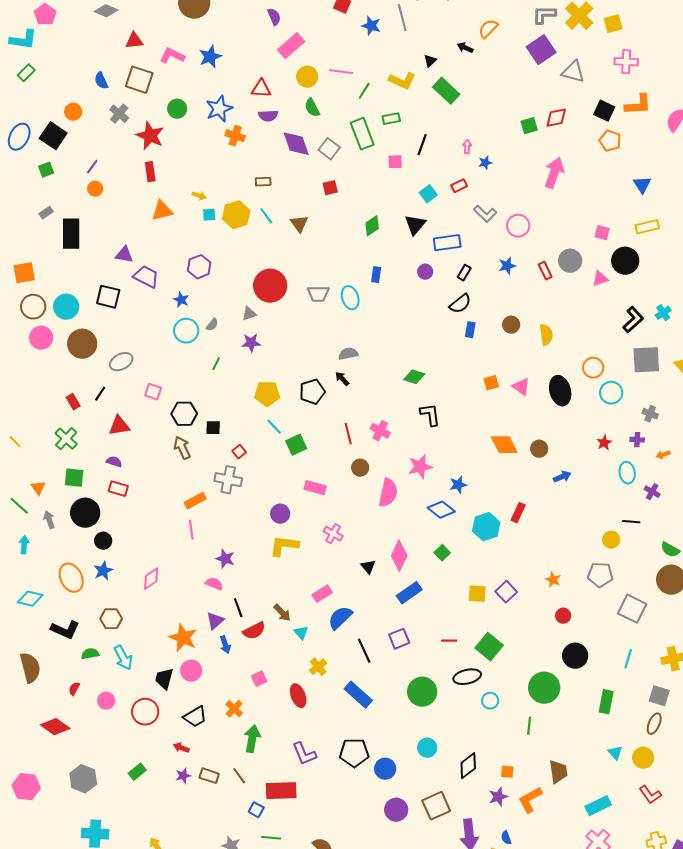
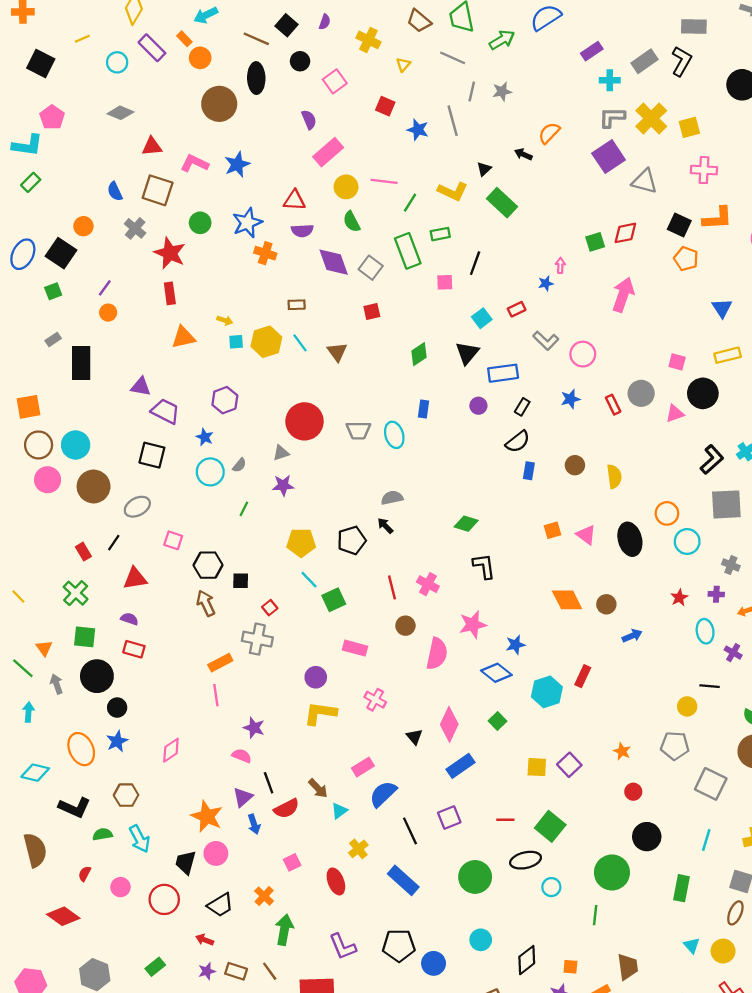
pink arrow: (467, 147) -> (560, 265), moved
black square: (108, 297) -> (152, 455), moved
cyan triangle: (301, 633) -> (339, 811), turned 35

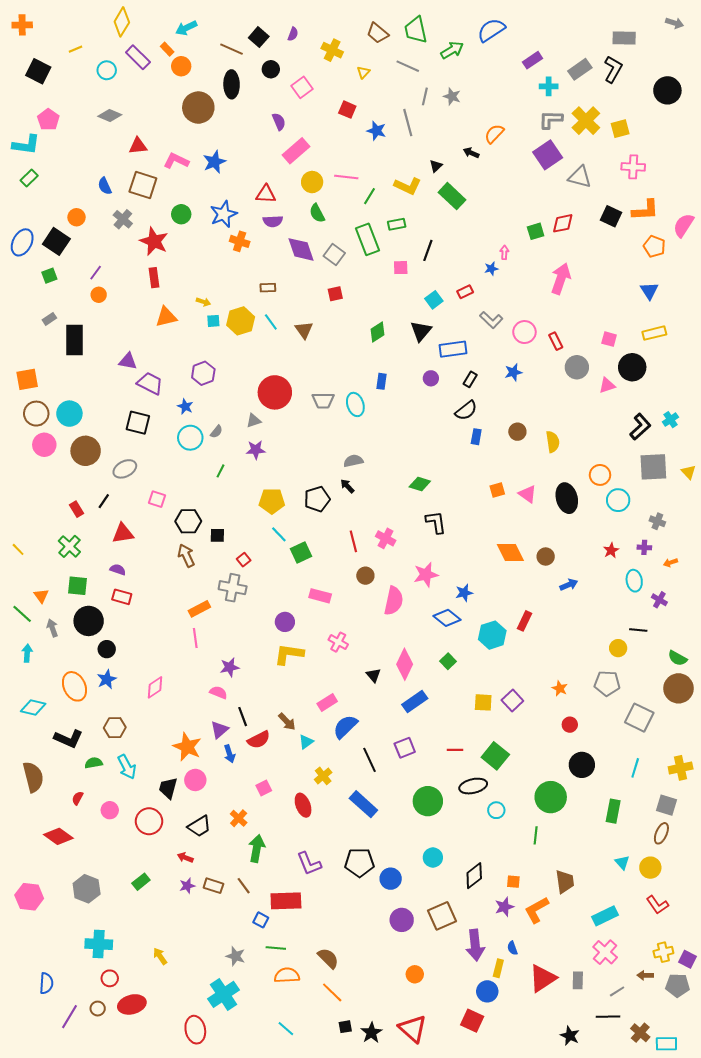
gray star: (502, 92) -> (452, 96), turned 30
orange pentagon: (686, 259) -> (654, 246), moved
red rectangle: (613, 405) -> (556, 341), moved
purple star: (254, 728) -> (230, 667), turned -30

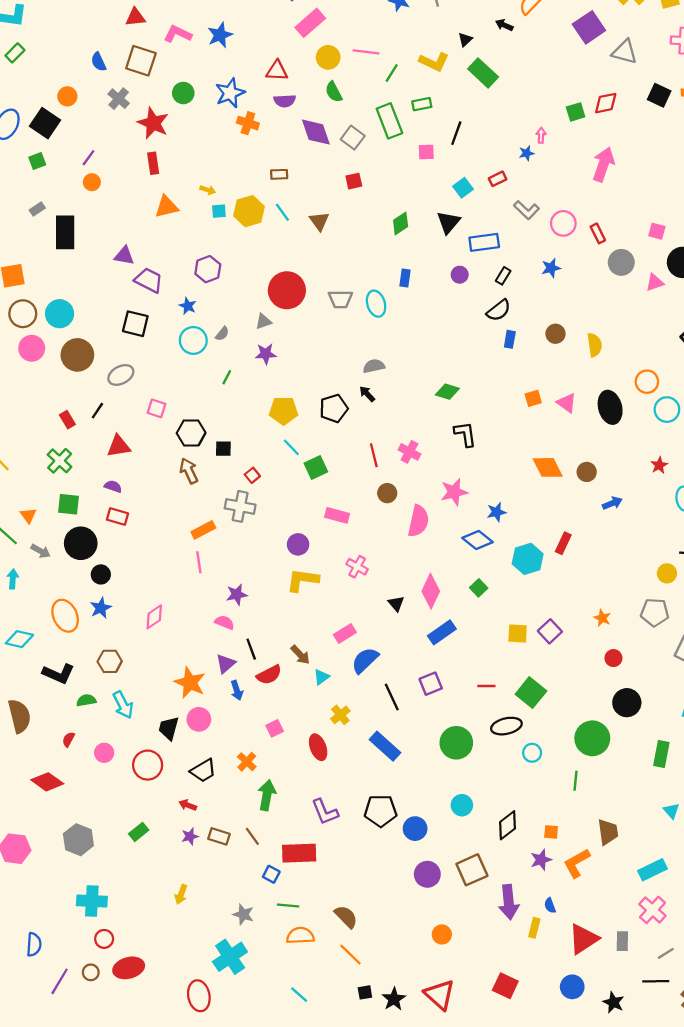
gray arrow: (52, 628) -> (41, 551), turned 138
yellow arrow: (160, 956) -> (181, 894), moved, turned -126
blue circle: (487, 991) -> (572, 987), moved

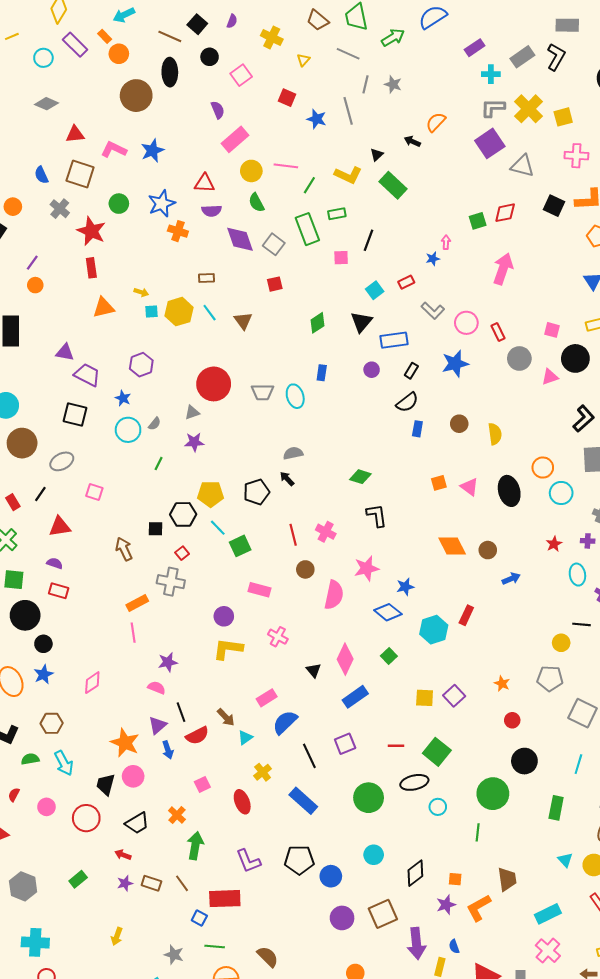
blue star: (551, 268) -> (455, 364), size x1.5
black hexagon: (191, 433) -> (183, 514), moved

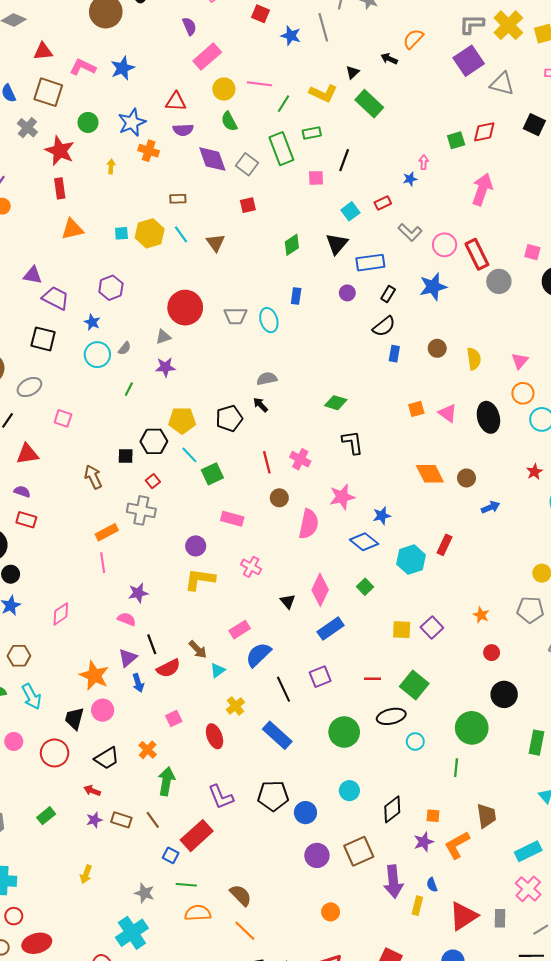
yellow arrow: (141, 292) -> (111, 166), moved, turned -104
red rectangle: (498, 332) -> (477, 254), size x1.6
pink triangle: (550, 377) -> (520, 361), moved, turned -30
red rectangle: (225, 899) -> (197, 836), turned -40

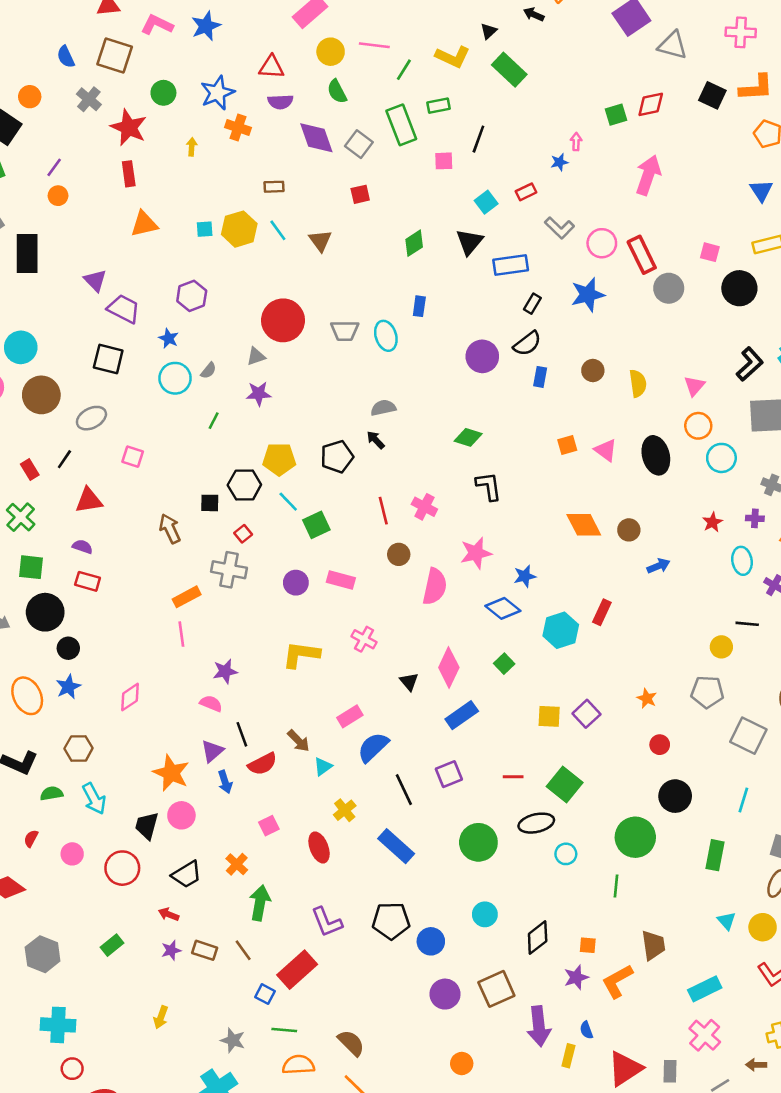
purple triangle: (33, 275) -> (95, 281), turned 36
purple circle: (347, 293) -> (482, 356), moved, size x1.6
purple circle: (196, 546) -> (296, 583), moved

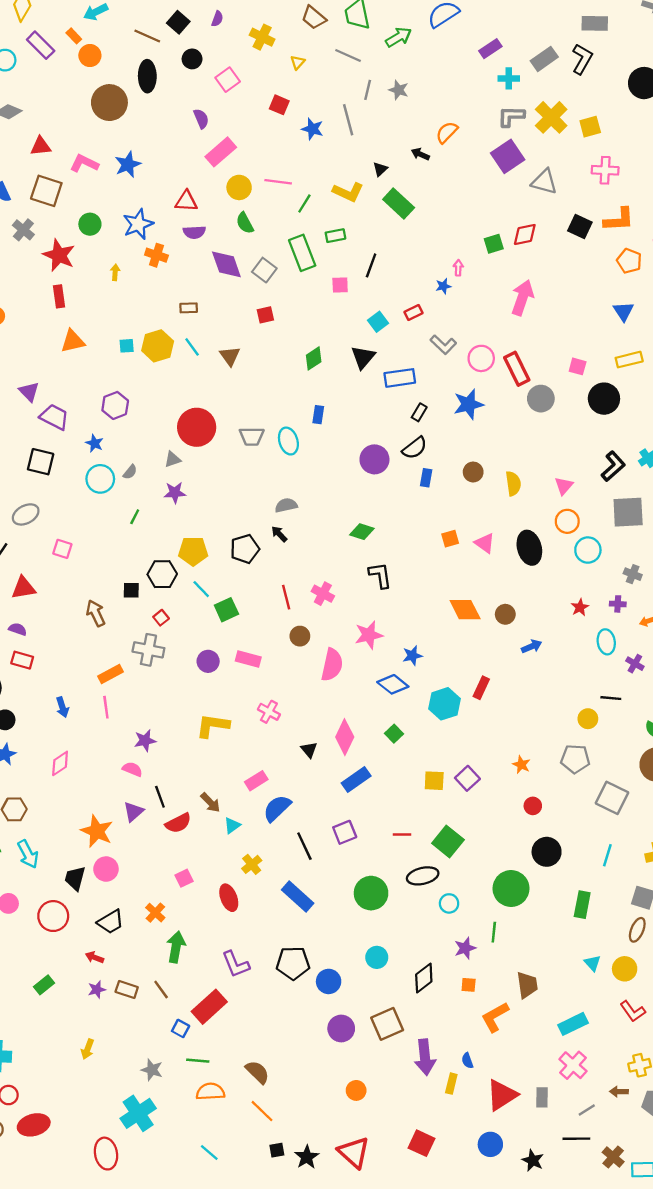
blue arrow: (225, 782) -> (62, 707), moved
purple star: (576, 977) -> (465, 948), moved

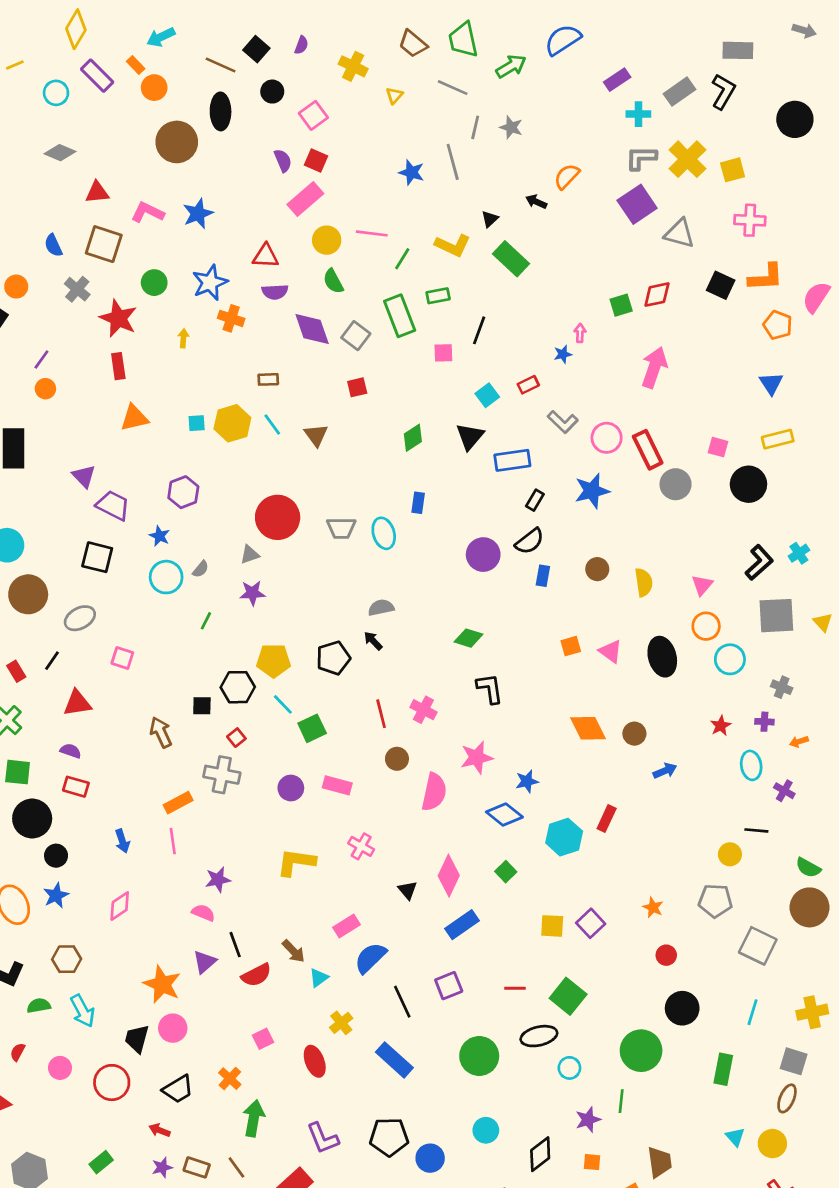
red square: (279, 105) -> (316, 161), moved

